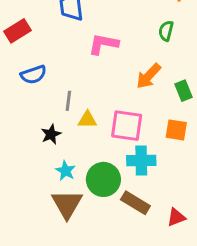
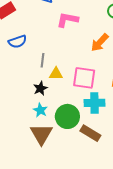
black star: (51, 134) -> (40, 88), moved

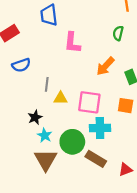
pink L-shape: (67, 20) -> (72, 43), turned -95
black star: (40, 88) -> (35, 117), moved

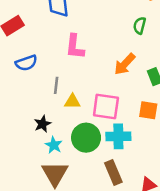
pink L-shape: (72, 43) -> (75, 47), moved
green circle: (72, 142) -> (86, 138), moved
brown rectangle: (96, 159) -> (113, 172), turned 36

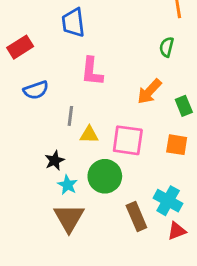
cyan cross: (118, 136) -> (168, 201), moved, turned 30

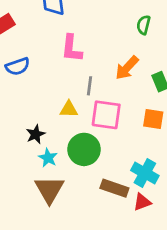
gray line: (70, 116) -> (90, 86), moved
brown rectangle: (136, 216) -> (114, 188), turned -48
red triangle: (177, 231) -> (142, 202), moved

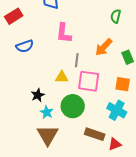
cyan cross: (145, 173) -> (117, 110), moved

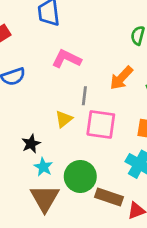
pink L-shape: (64, 33) -> (67, 59), turned 110
yellow triangle: (62, 77) -> (64, 119), turned -40
green circle: (73, 106) -> (80, 176), moved

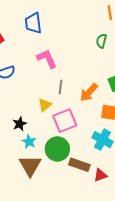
pink L-shape: (67, 59) -> (47, 59), turned 40
orange arrow: (121, 78) -> (89, 92), moved
pink square: (101, 124) -> (65, 121), moved, turned -30

